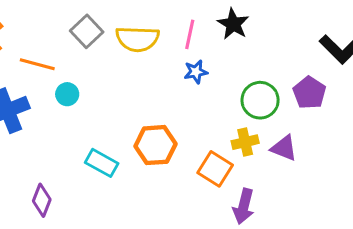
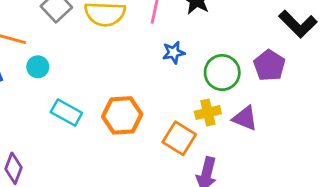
blue star: (196, 72) -> (174, 53), moved
cyan rectangle: (102, 163) -> (66, 113), moved

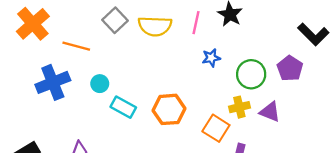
cyan circle: (38, 67) -> (100, 84), moved

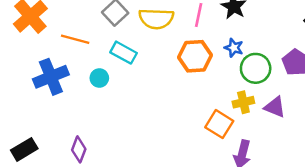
blue star: (211, 58) -> (234, 48), moved, turned 30
cyan rectangle: (123, 107) -> (124, 53), moved
orange hexagon: (169, 109) -> (195, 56), moved

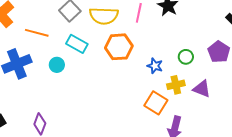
blue star: (234, 48) -> (155, 66), moved
orange hexagon: (195, 56) -> (119, 47), moved
green circle: (256, 68) -> (186, 57), size x0.6

